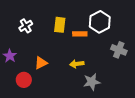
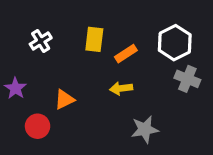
white hexagon: (100, 22) -> (175, 43), moved
orange rectangle: (80, 34) -> (126, 54), turned -32
yellow arrow: (77, 64) -> (121, 88), moved

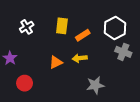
orange triangle: (64, 99) -> (56, 62), moved

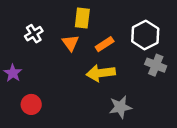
yellow rectangle: (62, 26) -> (82, 18), moved
yellow arrow: (80, 58) -> (101, 73), size x1.5
orange triangle: (56, 62) -> (71, 43), moved, turned -40

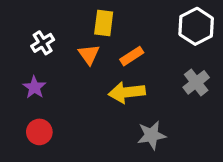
white hexagon: (145, 35) -> (196, 26), moved
gray cross: (156, 65) -> (196, 82), turned 30
purple star: (13, 73) -> (34, 87), moved

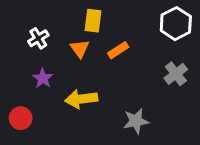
purple star: (34, 87) -> (43, 78), moved
yellow arrow: (127, 92) -> (81, 99), moved
red circle: (39, 132) -> (21, 118), moved

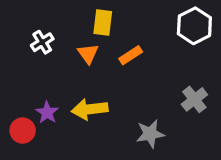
gray cross: (176, 74) -> (194, 99), moved
purple star: (43, 78) -> (47, 113), moved

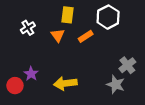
white hexagon: (194, 26) -> (108, 17), moved
yellow arrow: (90, 109) -> (65, 83), moved
gray star: (150, 134) -> (116, 84), moved, turned 30

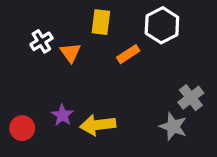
orange triangle: (58, 35) -> (70, 53), moved
purple star: (31, 74) -> (62, 115), moved

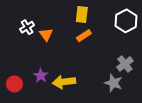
yellow rectangle: (101, 22) -> (82, 15), moved
white hexagon: (162, 25) -> (126, 21), moved

